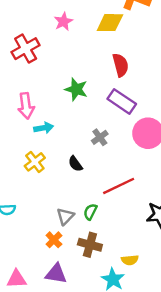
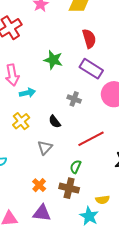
gray cross: (100, 137) -> (74, 99), turned -32
green semicircle: (90, 212) -> (76, 167), moved
gray triangle: (65, 216) -> (45, 148), moved

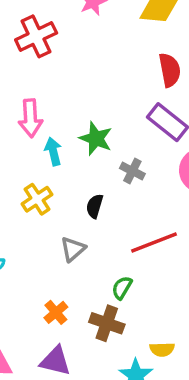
green star: (53, 60) -> (96, 139), moved
cyan arrow: (27, 93) -> (53, 151), turned -98
black semicircle: (55, 122) -> (95, 206), turned 48

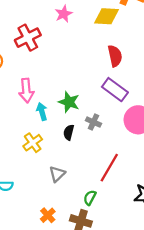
black semicircle: (95, 206) -> (69, 132), moved
red line: (154, 242) -> (109, 168), turned -36

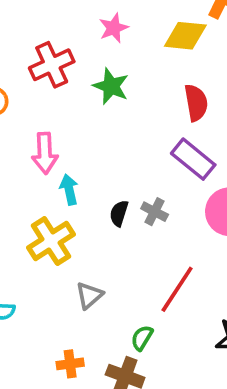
green star: (69, 102) -> (111, 86), moved
black semicircle: (69, 132) -> (119, 213), moved
yellow cross: (33, 143) -> (51, 241), size x1.4
orange cross: (48, 215) -> (70, 364), turned 32

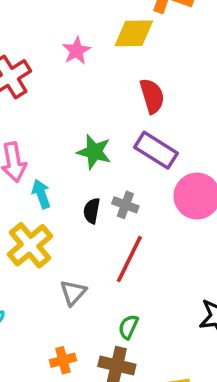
pink star: (114, 28) -> (77, 51), moved
green star: (111, 86) -> (94, 152), moved
red line: (177, 289) -> (129, 259), moved

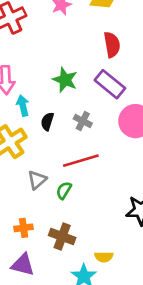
black semicircle: (92, 211) -> (47, 121), moved
red line: (129, 259) -> (81, 161), turned 40
green semicircle: (128, 327) -> (64, 190), moved

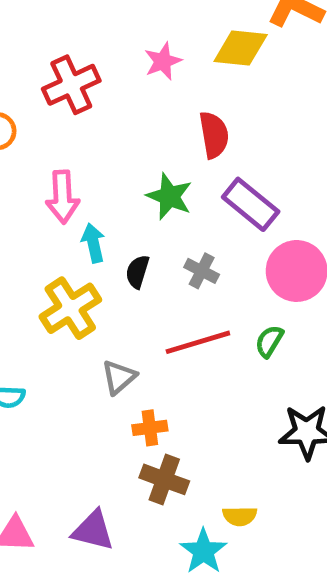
red semicircle: (112, 45) -> (214, 135), moved
green semicircle: (64, 190) -> (269, 341), moved
orange cross: (24, 228) -> (150, 428), moved

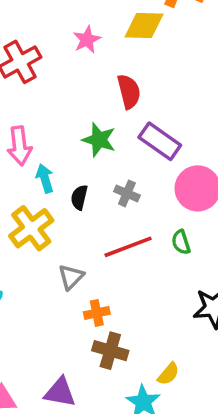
green semicircle: (269, 341) -> (181, 242), turned -45
yellow semicircle: (240, 516) -> (168, 374), turned -45

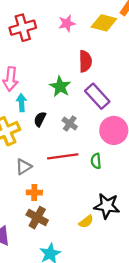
yellow semicircle: (168, 374) -> (86, 222), moved

